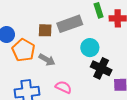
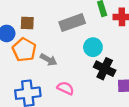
brown square: (45, 30) -> (27, 23), moved

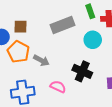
cyan circle: (93, 47) -> (93, 40), moved
black cross: (105, 69) -> (82, 71), moved

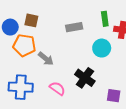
gray rectangle: (62, 25) -> (74, 27), size x0.7
orange pentagon: (18, 52) -> (24, 45), turned -30

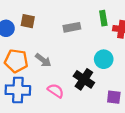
orange pentagon: (24, 45) -> (16, 61), moved
cyan circle: (102, 48) -> (104, 59), moved

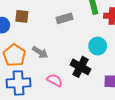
orange pentagon: (16, 61) -> (14, 55), turned 30

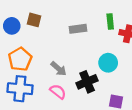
gray arrow: (40, 52) -> (59, 69), moved
black cross: (81, 67) -> (87, 82), turned 30

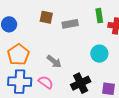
brown square: (34, 20) -> (46, 17), moved
black cross: (87, 82) -> (81, 83), moved
pink semicircle: (58, 92) -> (46, 82), moved

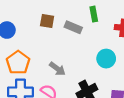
green rectangle: (99, 16) -> (94, 14), moved
gray rectangle: (70, 24) -> (73, 27), turned 35

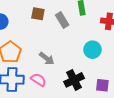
gray rectangle: (73, 27) -> (62, 20), turned 35

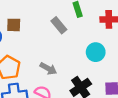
brown square: (38, 14) -> (14, 25), moved

